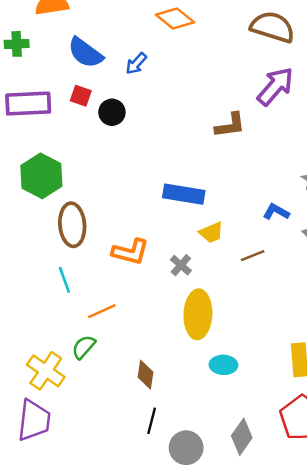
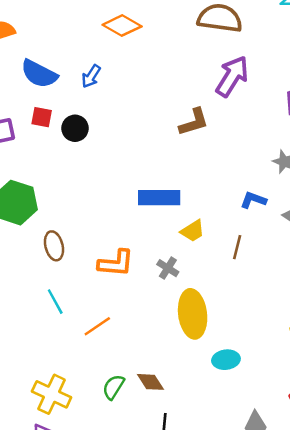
brown ellipse: (72, 225) -> (54, 246), size x0.7
brown line: (253, 256) -> (237, 247), turned -45
green semicircle: (84, 347) -> (113, 387), moved
brown diamond: (145, 375) -> (151, 382), turned -32

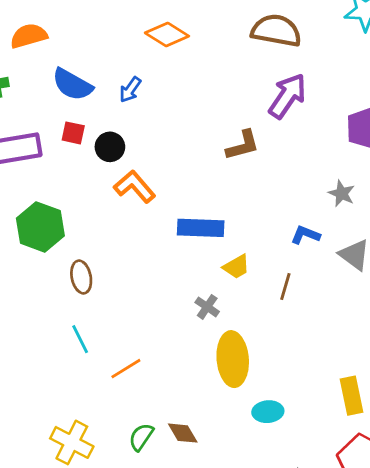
orange L-shape: (116, 263) -> (135, 187), moved, turned -138

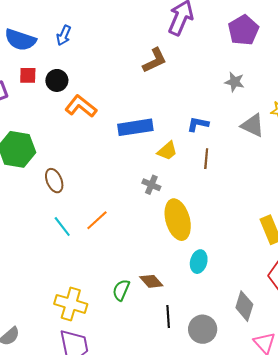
blue L-shape: (305, 235) -> (198, 124), moved
orange line: (126, 369) -> (97, 220), moved
cyan ellipse: (268, 412) -> (199, 262), moved, turned -60

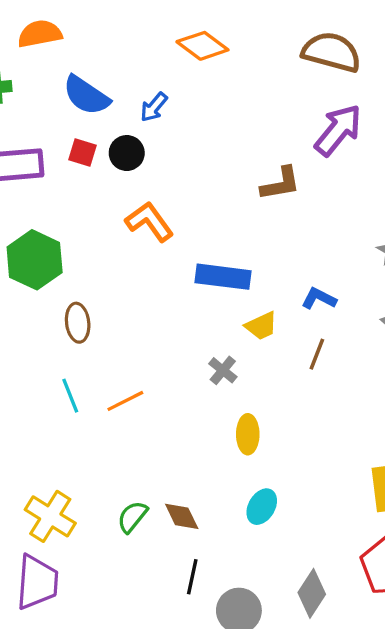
black circle: (57, 80) -> (127, 153), moved
yellow ellipse: (178, 220) -> (248, 434), size x0.6

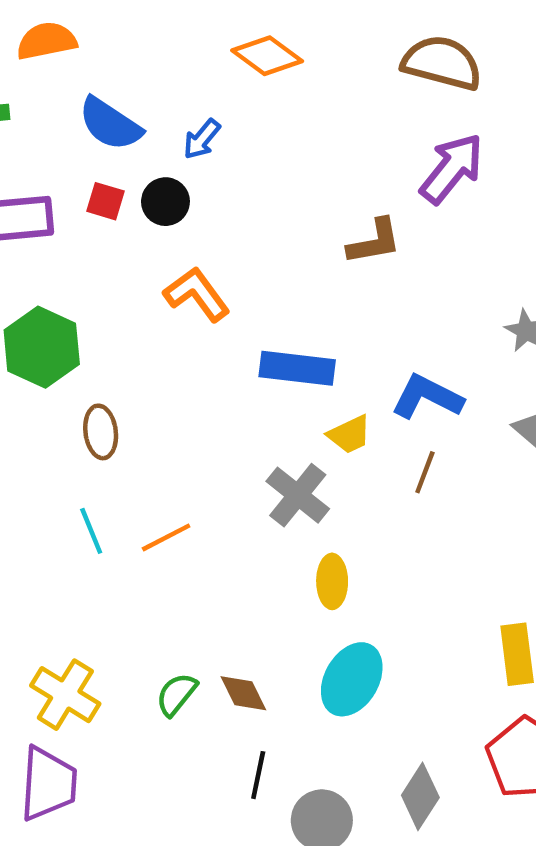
blue L-shape: (319, 299) -> (427, 397), size x1.5
gray cross: (223, 370) -> (298, 495), size x1.6
cyan ellipse: (262, 507) -> (352, 679), size x1.5

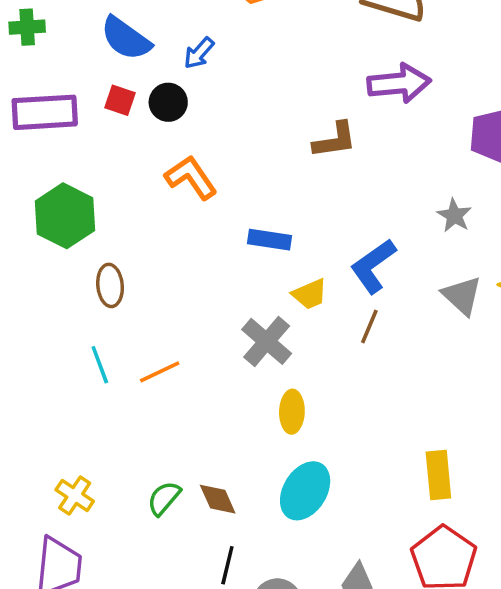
purple arrow: (452, 169) -> (399, 83), turned 44
blue rectangle: (297, 368) -> (269, 240), size x0.7
blue L-shape: (427, 397) -> (373, 266), turned -64
yellow cross: (65, 695) -> (75, 495), size x0.7

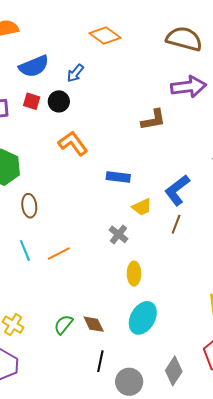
blue semicircle: (126, 38) -> (34, 66), turned -56
gray cross: (267, 341) -> (118, 234), size x0.7

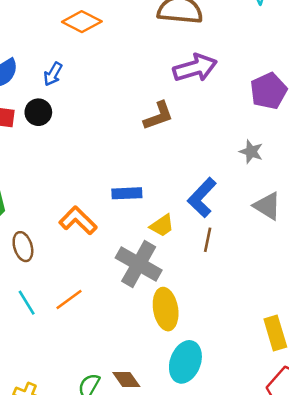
orange L-shape: (73, 143) -> (78, 220), moved
gray cross: (118, 234) -> (139, 264), size x1.8
yellow ellipse: (134, 274) -> (166, 309), size x1.4

